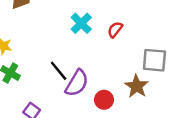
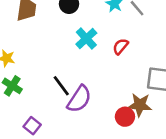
brown star: (136, 86) -> (140, 105), turned -30
red circle: (104, 100) -> (125, 117), moved

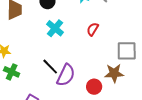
cyan cross: (86, 39) -> (55, 28), moved
red circle: (125, 117) -> (94, 87), moved

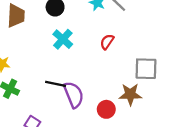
black line: (50, 67) -> (56, 84), turned -36
purple semicircle: (66, 75) -> (74, 95), turned -50

